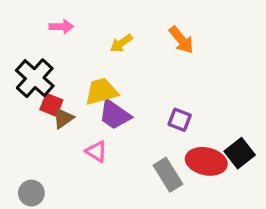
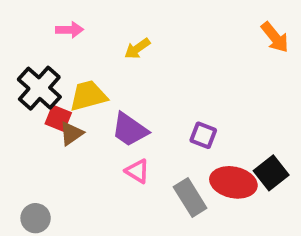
orange arrow: (181, 40) -> (275, 37), moved
yellow trapezoid: (101, 91) -> (88, 96), moved
pink triangle: (96, 151) -> (137, 171), moved

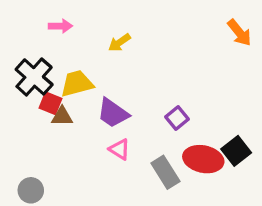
brown triangle: (71, 133) -> (62, 116), turned 35
purple square: (203, 135) -> (177, 118), turned 30

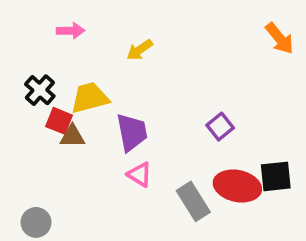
black cross: (34, 77) -> (40, 90), size x0.7
purple trapezoid: (113, 113) -> (132, 132), turned -136
purple square: (177, 118) -> (220, 127), moved
black square: (236, 151) -> (276, 176), turned 32

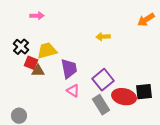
orange arrow: (280, 38) -> (146, 20), turned 96
yellow arrow: (140, 50) -> (103, 37), moved, turned 32
purple square: (220, 127) -> (103, 80), moved, size x1.5

